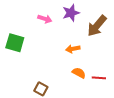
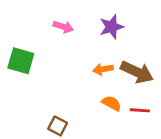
purple star: (71, 13) -> (111, 27), moved
brown arrow: (97, 26) -> (137, 72), moved, turned -105

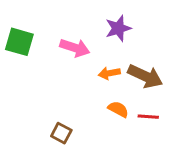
pink arrow: (63, 27) -> (75, 48), moved, size x1.4
green square: (21, 61) -> (19, 42), moved

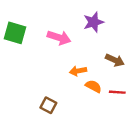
orange arrow: (109, 73) -> (78, 71), moved
brown arrow: (145, 76) -> (115, 60), size x0.7

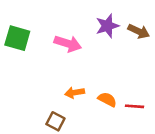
brown arrow: (115, 60) -> (139, 31), moved
orange arrow: (78, 71) -> (75, 93), moved

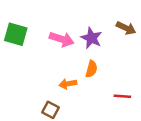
purple star: (107, 26) -> (91, 38), moved, turned -30
orange semicircle: (107, 99) -> (91, 69), moved, turned 77

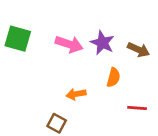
brown arrow: (126, 28) -> (138, 50), moved
orange semicircle: (91, 69) -> (113, 77), moved

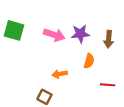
purple star: (102, 43) -> (80, 34), turned -30
brown arrow: (138, 50) -> (109, 39), turned 70

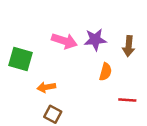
green square: (14, 30) -> (21, 59), moved
orange arrow: (60, 74) -> (46, 87), moved

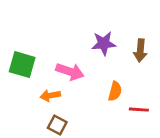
pink arrow: (64, 41) -> (70, 72), moved
orange semicircle: (105, 72) -> (115, 91), moved

